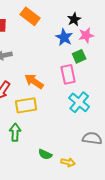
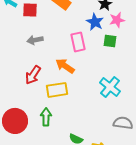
green square: (79, 56) -> (110, 41), turned 32
pink rectangle: (68, 74) -> (78, 42), moved

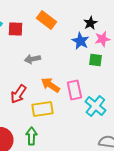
gray arrow: (35, 40) -> (32, 59), moved
pink rectangle: (78, 42) -> (74, 90), moved

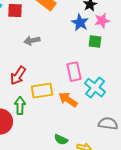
orange arrow: (50, 85) -> (68, 100), moved
green arrow: (31, 136) -> (20, 106), moved

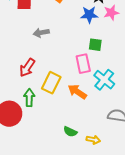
blue star: (80, 23) -> (89, 15), turned -30
green square: (95, 42) -> (95, 45), moved
yellow rectangle: (42, 91) -> (51, 83), turned -55

